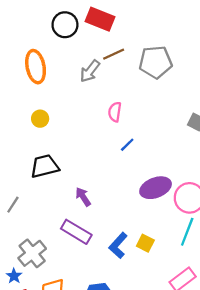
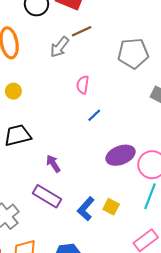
gray pentagon: (156, 62) -> (133, 53), moved

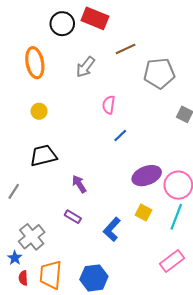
brown line: (82, 31) -> (126, 49), moved
purple rectangle: (47, 196) -> (73, 217), size x0.6
yellow square: (111, 207) -> (143, 212), moved

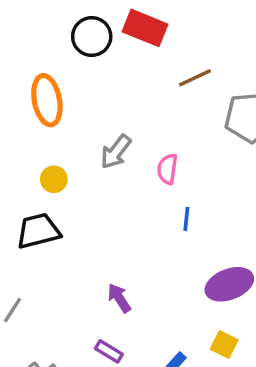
gray arrow: (85, 67) -> (116, 152), moved
blue line: (120, 135) -> (186, 219), turned -40
black trapezoid: (43, 156) -> (38, 231), moved

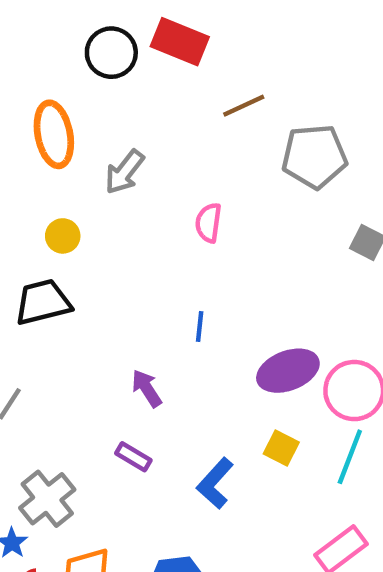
gray arrow: (116, 152) -> (125, 172), moved
blue line: (186, 219) -> (200, 326), moved

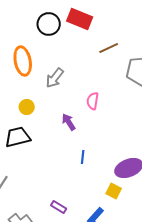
blue line: (200, 326) -> (83, 157), moved
purple arrow: (147, 388) -> (69, 122), moved
yellow square: (281, 448) -> (114, 191), moved

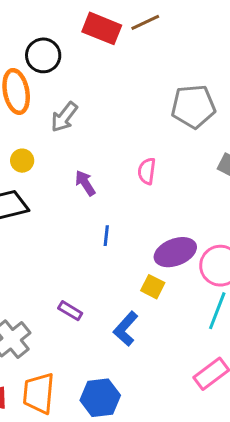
black circle: (49, 24) -> (43, 55), moved
brown line: (109, 48) -> (145, 22), moved
pink semicircle: (93, 101) -> (147, 171), moved

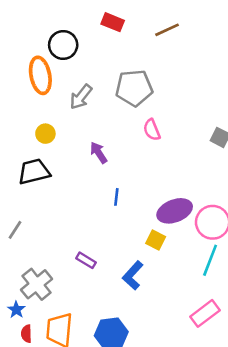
brown line: (145, 22) -> (167, 30), moved
red rectangle: (102, 28) -> (113, 22), size x0.7
gray pentagon: (193, 106) -> (134, 88), moved
pink semicircle: (147, 171) -> (152, 130), moved, turned -30

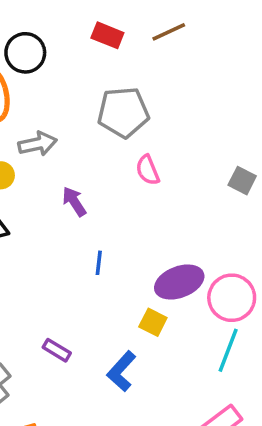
red rectangle: (113, 22) -> (107, 35), moved
gray arrow: (81, 97) -> (38, 144), moved, turned -140

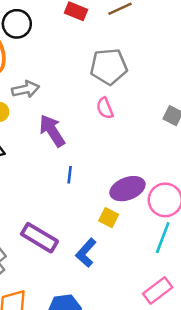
gray pentagon: (123, 112) -> (109, 67), moved
purple arrow: (74, 202) -> (52, 131), size x1.5
purple rectangle: (57, 350) -> (39, 238), size x1.8

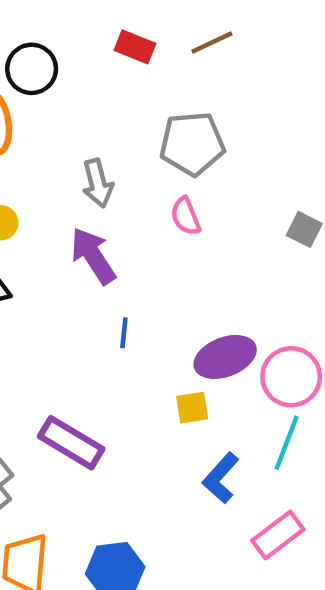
gray arrow: (26, 89) -> (98, 183), moved, turned 88
yellow square: (109, 218) -> (192, 408), turned -36
blue L-shape: (86, 253) -> (221, 478), moved

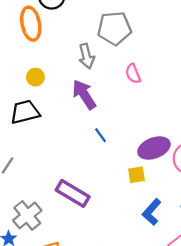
gray pentagon: (192, 144) -> (114, 28), moved
blue line: (124, 333) -> (100, 135), turned -42

